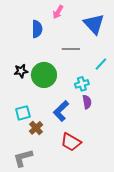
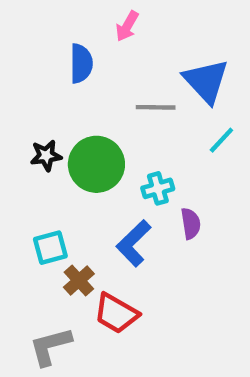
blue triangle: (94, 24) -> (206, 81), moved
cyan cross: (82, 84) -> (158, 188), moved
red trapezoid: (71, 142) -> (116, 313), moved

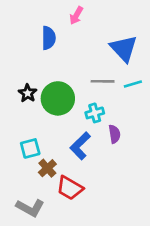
gray line: (156, 107) -> (103, 81), moved
cyan line: (221, 140) -> (133, 84), turned 30
black star: (46, 156) -> (28, 93), turned -30
gray L-shape: (50, 346) -> (30, 208), turned -136

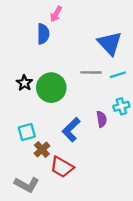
pink arrow: (76, 16) -> (56, 14), moved
cyan cross: (95, 113) -> (121, 106), moved

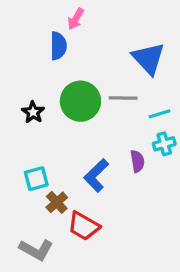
cyan line: (118, 75) -> (160, 114), moved
green circle: (51, 88) -> (80, 101), moved

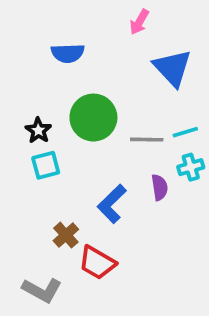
pink arrow: (76, 19) -> (139, 22), moved
blue semicircle: (58, 46) -> (68, 53), turned 88
gray line: (123, 98) -> (147, 140), moved
cyan square: (36, 179) -> (46, 165), moved

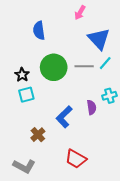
blue semicircle: (68, 53) -> (39, 30), turned 84
cyan line: (185, 132) -> (105, 63), moved, turned -32
gray line: (147, 140) -> (84, 66), moved
red trapezoid: (97, 263) -> (76, 159), moved

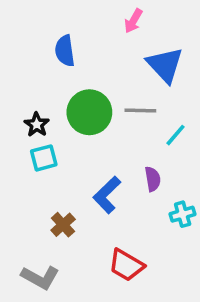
cyan line: (105, 63) -> (175, 135), moved
cyan cross: (109, 96) -> (183, 214), moved

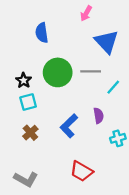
brown cross: (63, 225) -> (30, 133), moved

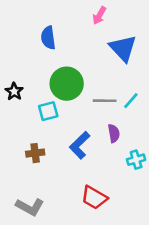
gray line: (91, 71) -> (105, 101), moved
black star: (24, 80) -> (14, 91), moved
cyan square: (28, 102) -> (48, 111), moved
brown cross: (30, 133) -> (35, 153), turned 35

